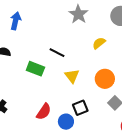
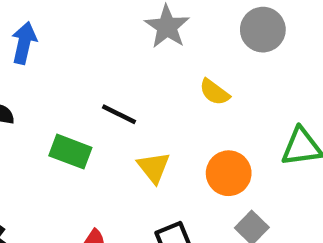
yellow semicircle: (99, 43) -> (214, 92), turned -104

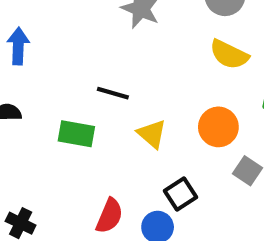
yellow semicircle: (214, 92) -> (229, 54), moved, size x1.4

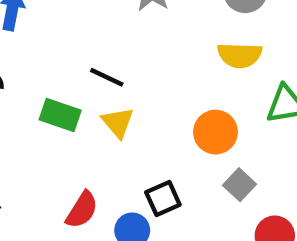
yellow semicircle: (229, 54) -> (240, 55), turned -33
yellow triangle: (152, 134) -> (118, 122), moved

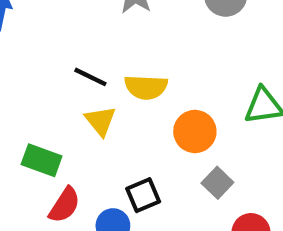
yellow semicircle: (240, 55) -> (146, 87), moved
green rectangle: (60, 115) -> (42, 160), moved

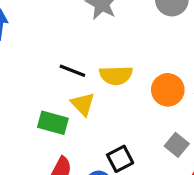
orange circle: (195, 131) -> (168, 90), moved
green rectangle: (42, 160) -> (53, 123), moved

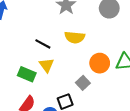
yellow semicircle: (116, 75) -> (75, 37), moved
gray square: (177, 145) -> (83, 83), moved

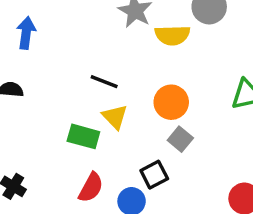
yellow semicircle: (75, 37) -> (172, 35), moved
orange circle: (100, 63) -> (171, 102), moved

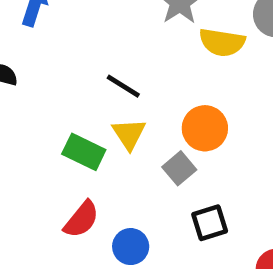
gray square: (180, 139) -> (179, 168), moved
black square: (154, 175) -> (210, 223), moved

